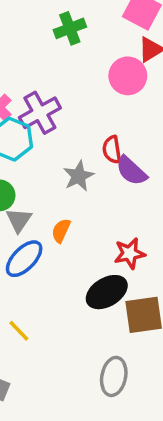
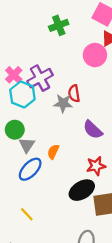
red semicircle: (112, 150) -> (74, 93), moved
purple semicircle: (131, 171) -> (93, 130), moved
gray star: (79, 176) -> (63, 103), moved, turned 30

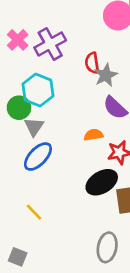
cyan hexagon: (22, 95) -> (38, 90), moved
gray star: (63, 103) -> (106, 75), moved, turned -30
orange semicircle: (53, 152) -> (94, 135), moved, turned 56

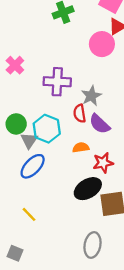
purple cross: (50, 44) -> (57, 82), moved, turned 32
red semicircle: (92, 63) -> (80, 113), moved
cyan hexagon: (38, 90) -> (47, 129), moved

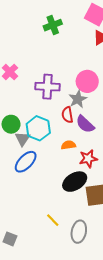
pink circle: (102, 44) -> (87, 81), moved
yellow line: (29, 214) -> (53, 220), moved

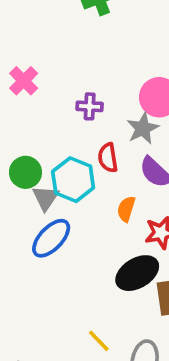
purple cross: (48, 87) -> (90, 106), size x0.6
red semicircle: (67, 115) -> (108, 158), moved
orange semicircle: (68, 145) -> (126, 209), turned -64

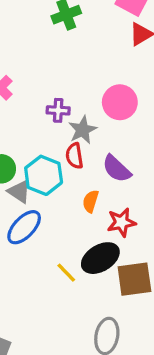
gray star: (143, 128) -> (83, 130), moved
gray triangle: (46, 198) -> (19, 192), turned -30
yellow line: (99, 341) -> (66, 273), moved

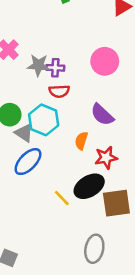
gray star: (83, 130) -> (38, 65), moved, turned 30
red semicircle: (74, 156) -> (59, 91), moved, turned -84

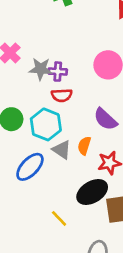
gray triangle: (24, 133) -> (62, 150), moved
yellow line: (62, 198) -> (59, 218), moved

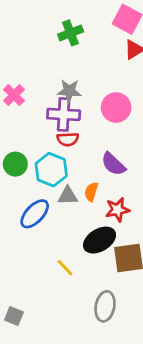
gray star: (41, 69) -> (69, 91), moved
purple cross: (58, 72) -> (64, 114), size x1.6
gray triangle: (62, 150) -> (68, 196), turned -36

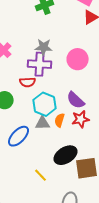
red semicircle: (68, 139) -> (28, 82), moved
cyan hexagon: (51, 170) -> (45, 104), moved
red star: (117, 210) -> (81, 119), moved

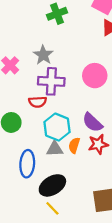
gray star: (44, 47) -> (43, 55), moved, turned 30
blue ellipse: (19, 136) -> (27, 164), turned -40
black ellipse: (66, 155) -> (52, 185), moved

